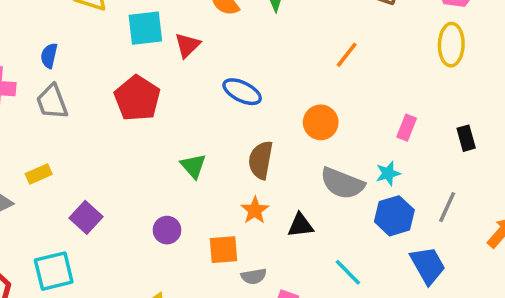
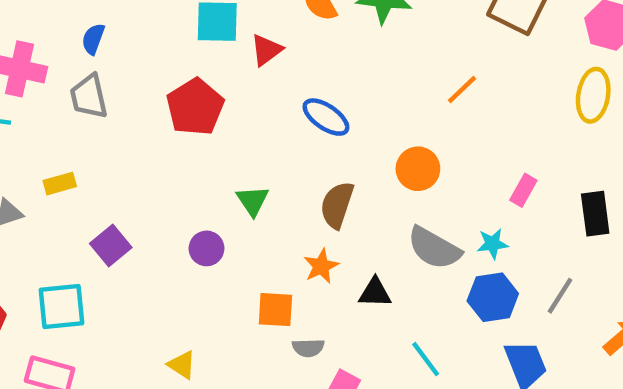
black rectangle: (466, 138) -> (595, 214), size x1.4
purple circle: (167, 230) -> (207, 248), moved

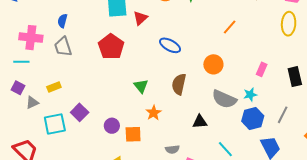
purple circle: (207, 248) -> (112, 126), moved
orange star: (321, 266) -> (154, 113), moved
cyan square: (61, 306) -> (55, 124), moved
orange square: (275, 310) -> (133, 134), moved

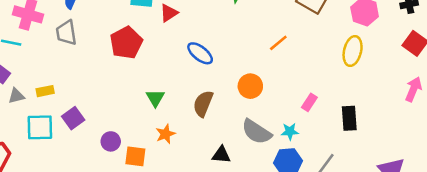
yellow rectangle: (54, 87) -> (45, 91), moved

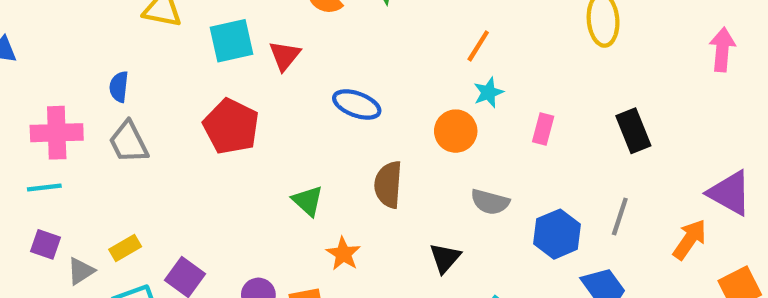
pink rectangle: (309, 102) -> (543, 129), moved
cyan star: (290, 131) -> (488, 92), moved
gray semicircle: (257, 132) -> (490, 202), size x0.7
black triangle: (221, 155) -> (445, 258), turned -36

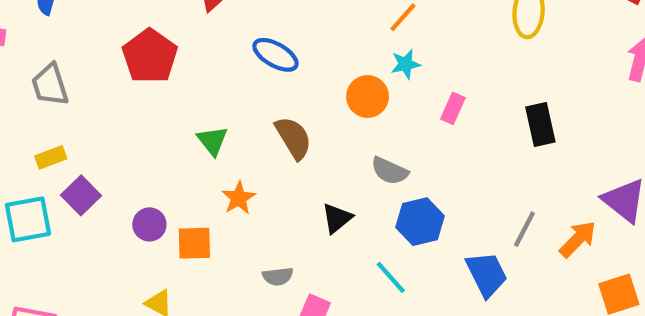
gray trapezoid: (129, 142) -> (50, 85), moved
brown semicircle: (388, 185) -> (293, 138), turned 135
gray line: (620, 217) -> (524, 229), moved
blue hexagon: (557, 234) -> (420, 222), moved
yellow rectangle: (125, 248) -> (51, 157), moved

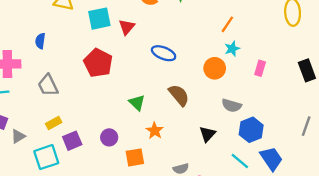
purple square: (81, 195) -> (72, 141), turned 30
purple circle: (149, 224) -> (109, 137), moved
blue trapezoid: (487, 274) -> (271, 159), moved

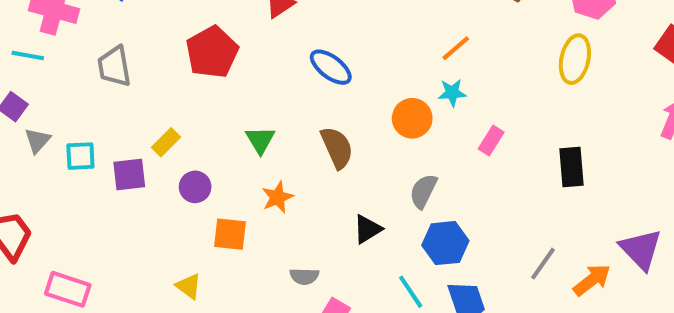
gray semicircle: (232, 105) -> (423, 191), turned 84
yellow rectangle: (54, 123) -> (166, 142), moved, turned -32
gray triangle: (18, 136) -> (37, 140), turned -32
cyan square: (46, 157) -> (80, 156), moved, size x0.7

